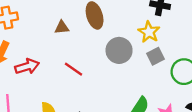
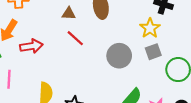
gray circle: (119, 50) -> (119, 56), moved
red line: (73, 69) -> (75, 38), moved

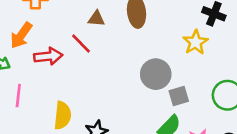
red line: (75, 38) -> (81, 44), moved
gray square: (153, 52) -> (179, 96), moved

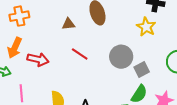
red line: (81, 44) -> (80, 54), moved
red arrow: (48, 56) -> (38, 59), turned 30

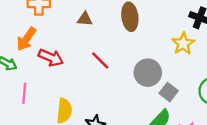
brown triangle: (68, 24) -> (85, 19), moved
gray square: (142, 70) -> (169, 92), turned -35

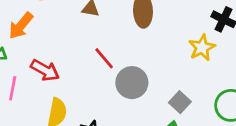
red arrow: (51, 58) -> (45, 70), moved
gray circle: (148, 73) -> (132, 83), moved

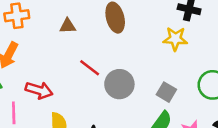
yellow star: (202, 48) -> (175, 39), turned -30

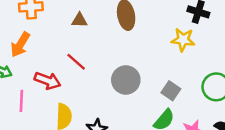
red line: (90, 68) -> (76, 62), moved

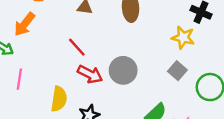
red arrow: (48, 81) -> (90, 74), moved
gray square: (171, 91) -> (177, 71), moved

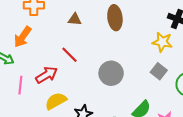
red arrow: (90, 74) -> (47, 75), moved, turned -55
yellow semicircle: (59, 99) -> (56, 101), turned -125

